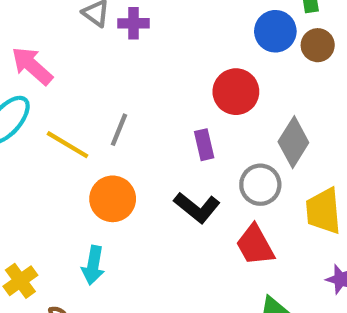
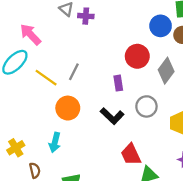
gray diamond: (293, 142) -> (166, 71), moved
red trapezoid: (255, 245) -> (131, 154), moved

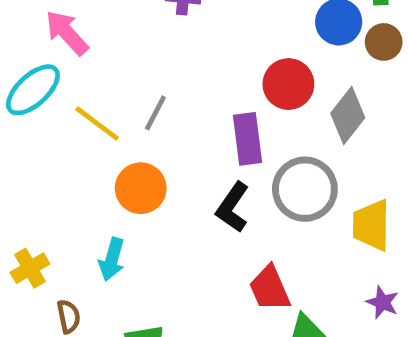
purple rectangle: (118, 83) -> (247, 139), size x1.5
gray circle: (146, 106) -> (305, 189), size x1.4
black L-shape: (112, 116) -> (233, 207), turned 80

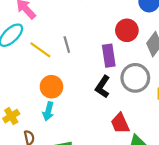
gray line: (155, 113) -> (67, 45), turned -42
orange circle: (141, 188) -> (51, 87), moved

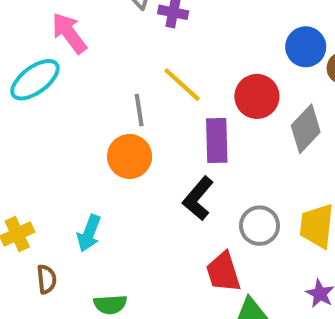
yellow line: (40, 50) -> (182, 85), moved
gray circle: (135, 78) -> (259, 226), moved, size x0.7
orange circle: (51, 87) -> (130, 156), moved

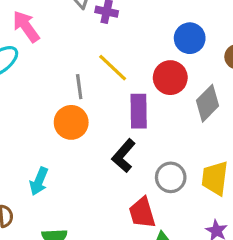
blue circle: (306, 47) -> (190, 38), moved

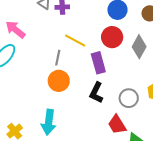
gray line: (79, 87) -> (58, 58), turned 35
cyan arrow: (39, 181) -> (49, 122), size x1.4

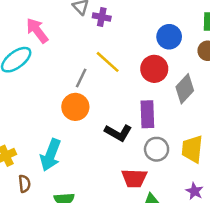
purple rectangle: (98, 63) -> (147, 114), moved
black L-shape: (96, 93) -> (118, 133), turned -100
red trapezoid: (117, 125) -> (134, 178), turned -70

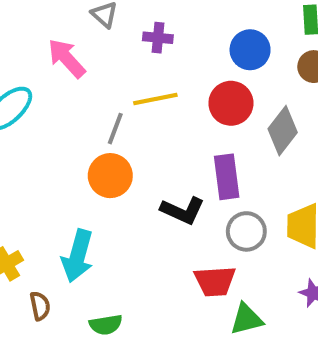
purple cross: (102, 17) -> (158, 38), moved
pink arrow: (37, 31) -> (67, 58), moved
yellow line: (108, 62) -> (155, 99), turned -48

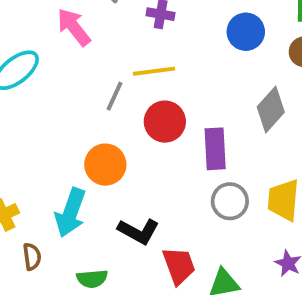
red circle: (231, 103) -> (165, 122), moved
orange circle: (110, 176) -> (105, 165), moved
black L-shape: (183, 211) -> (138, 231), moved
red trapezoid: (215, 281) -> (179, 266), moved, turned -111

